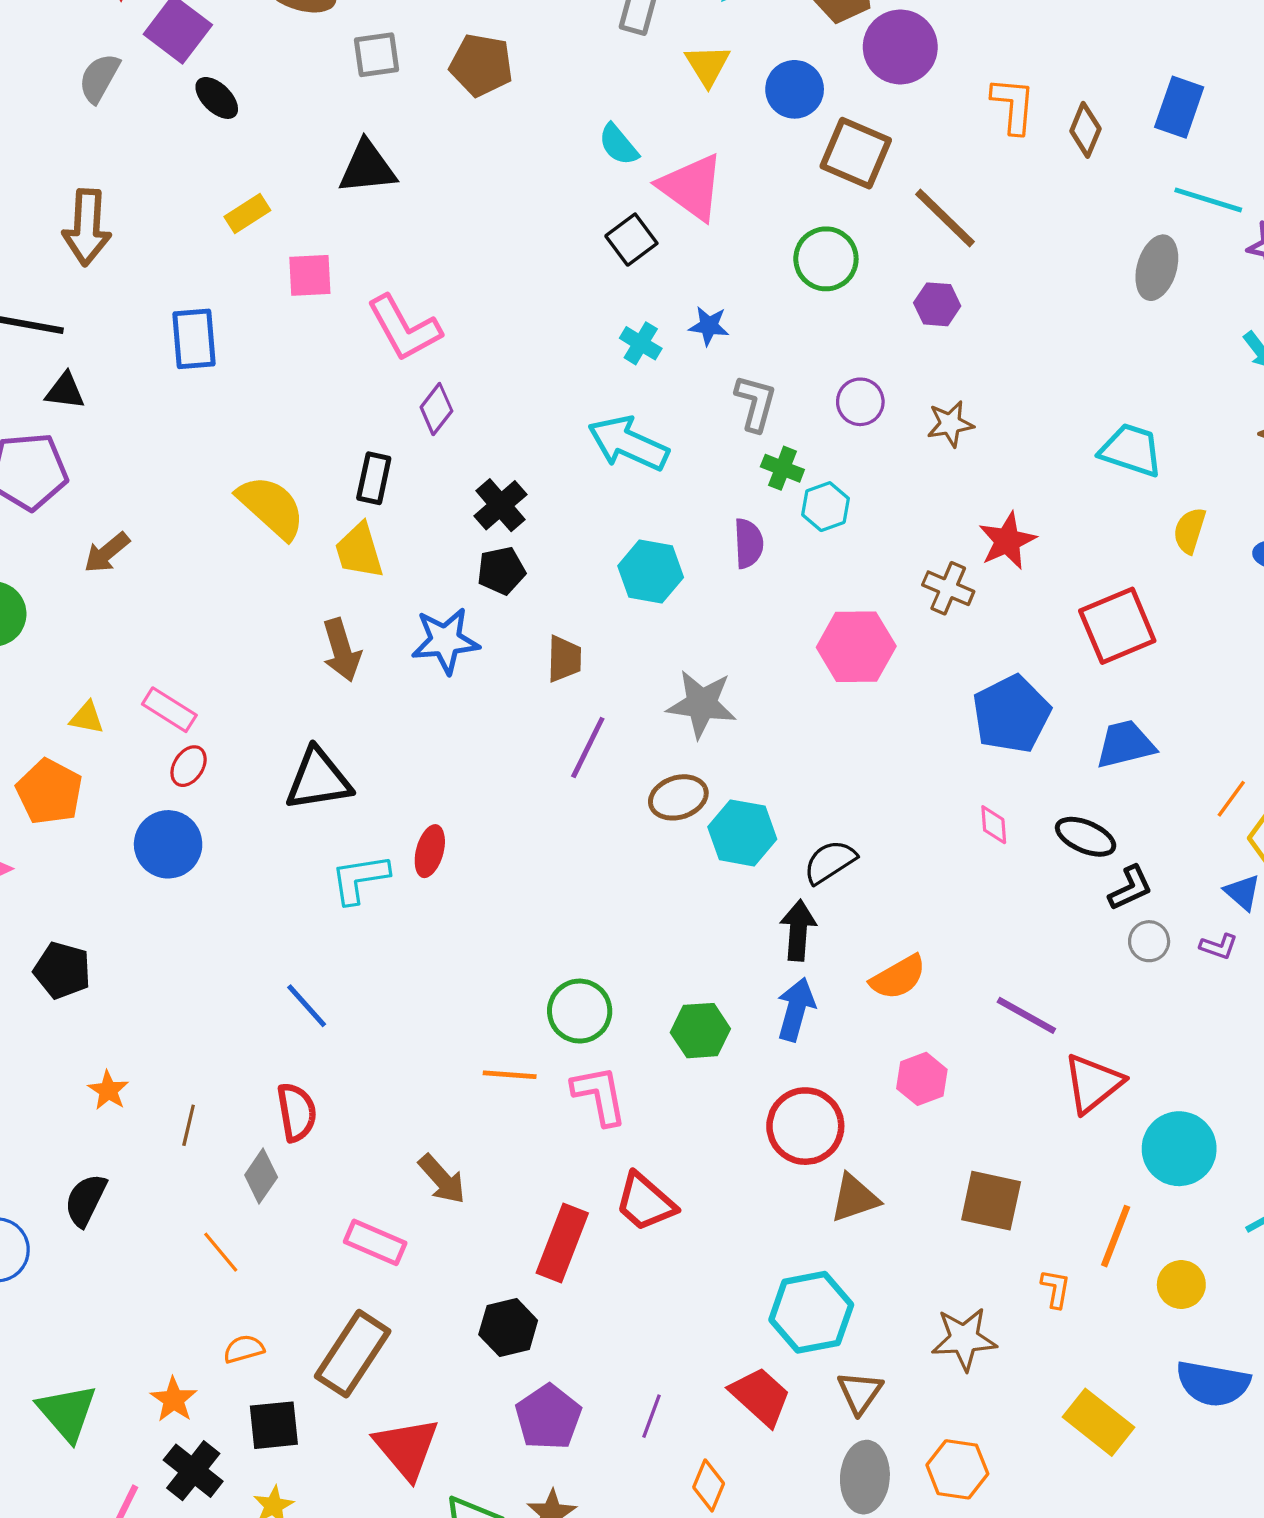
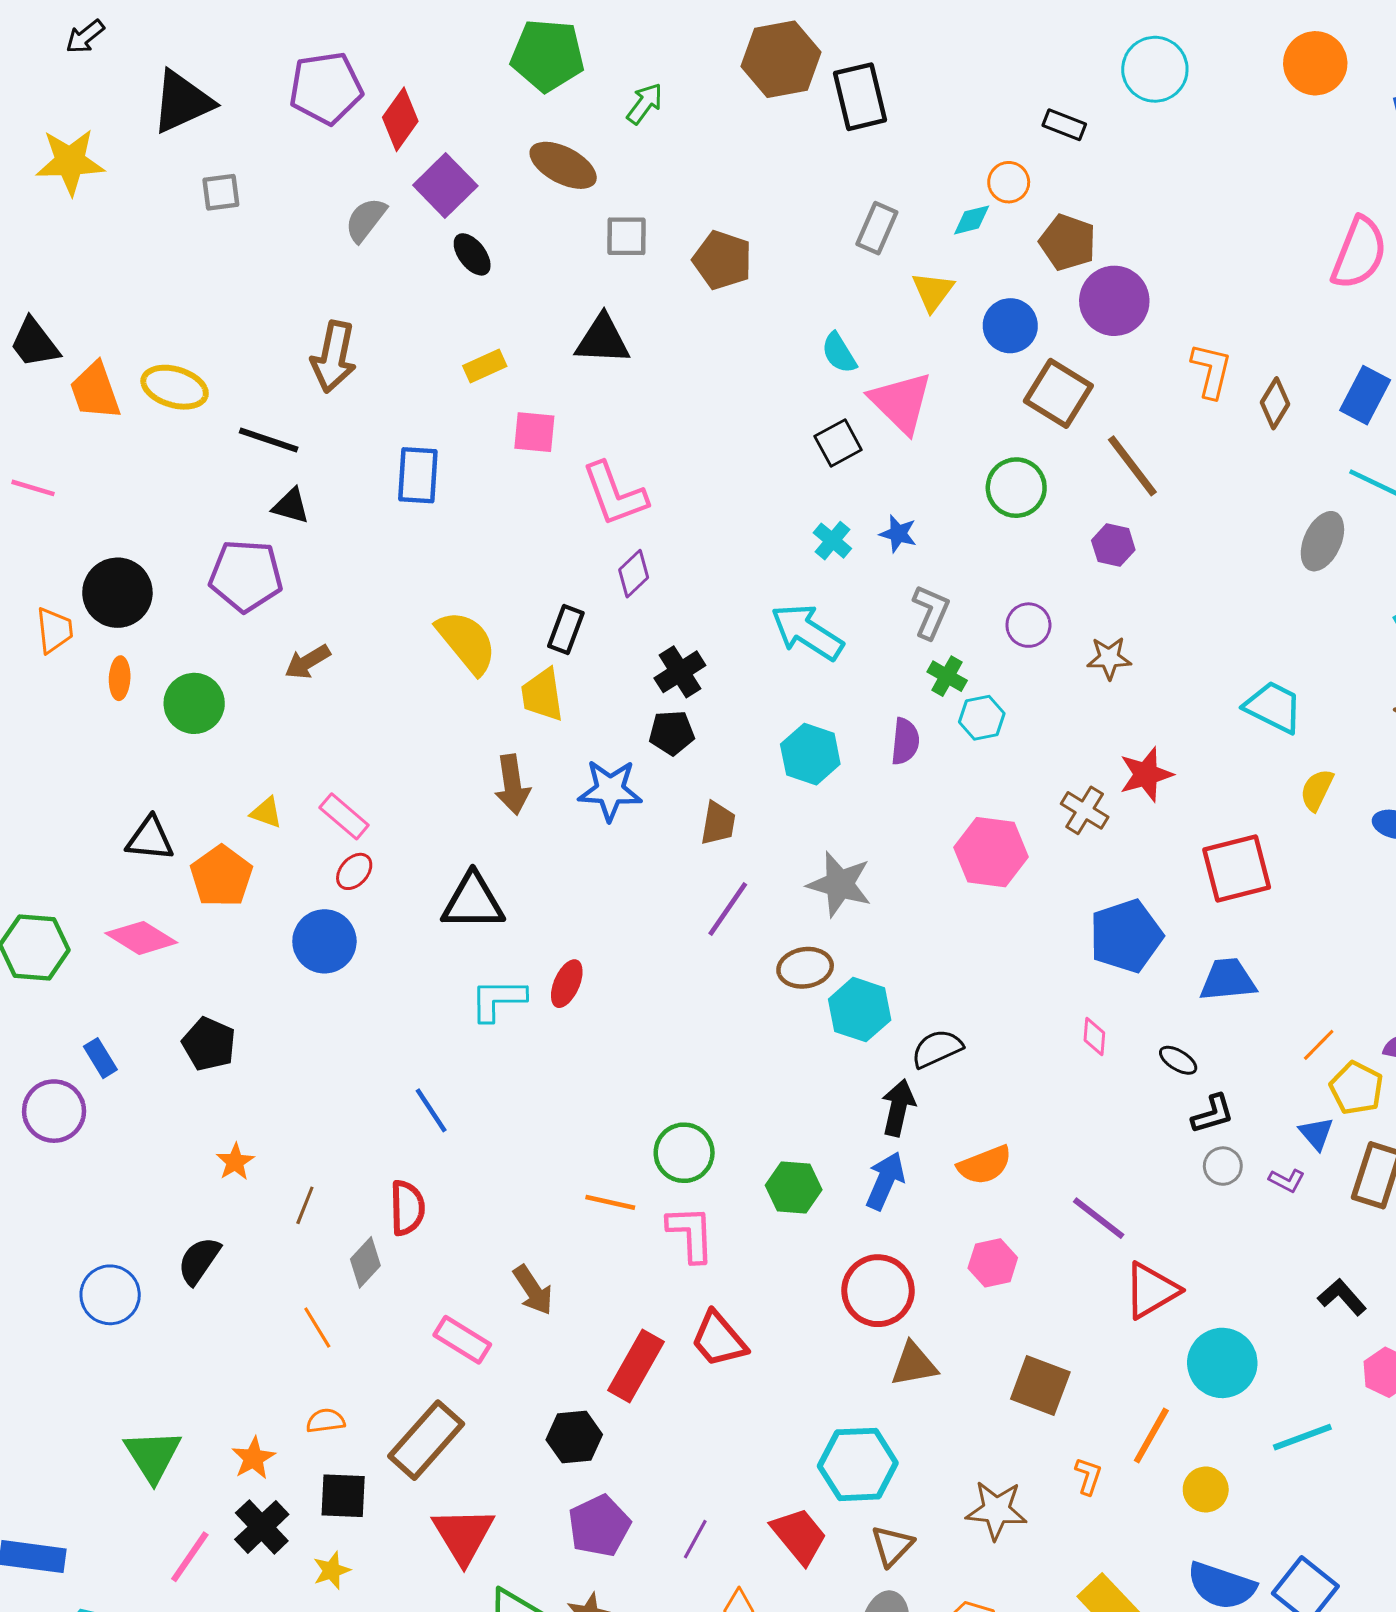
black ellipse: (1086, 837) -> (1178, 1060), size x0.7

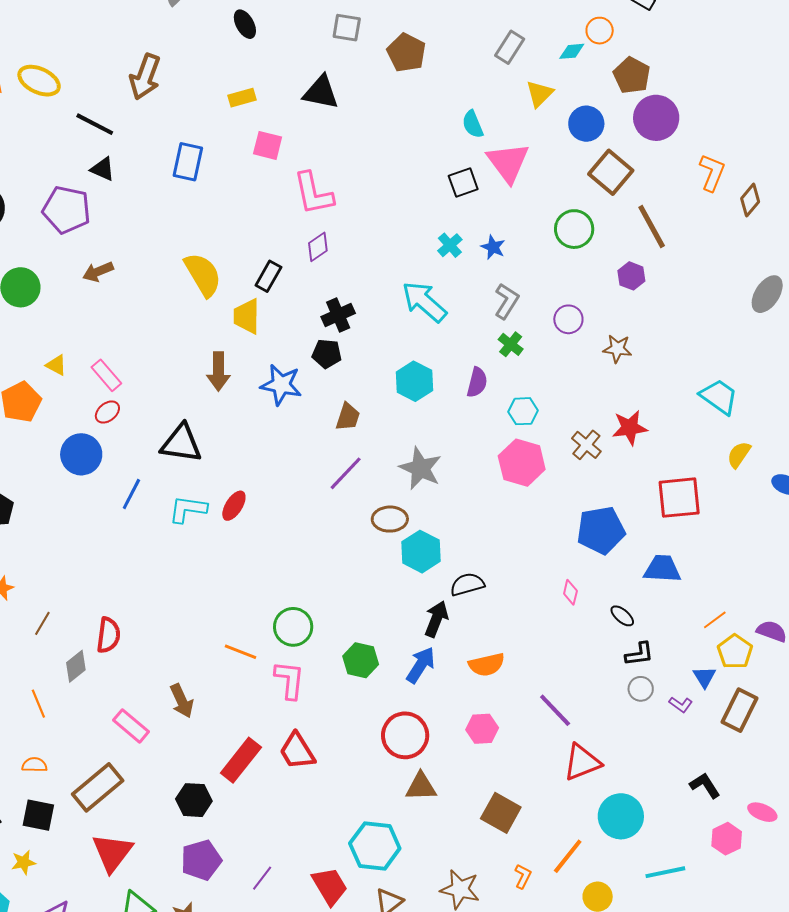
cyan hexagon: (982, 718) -> (523, 411), moved
blue line: (431, 1110) -> (131, 494), moved, turned 52

